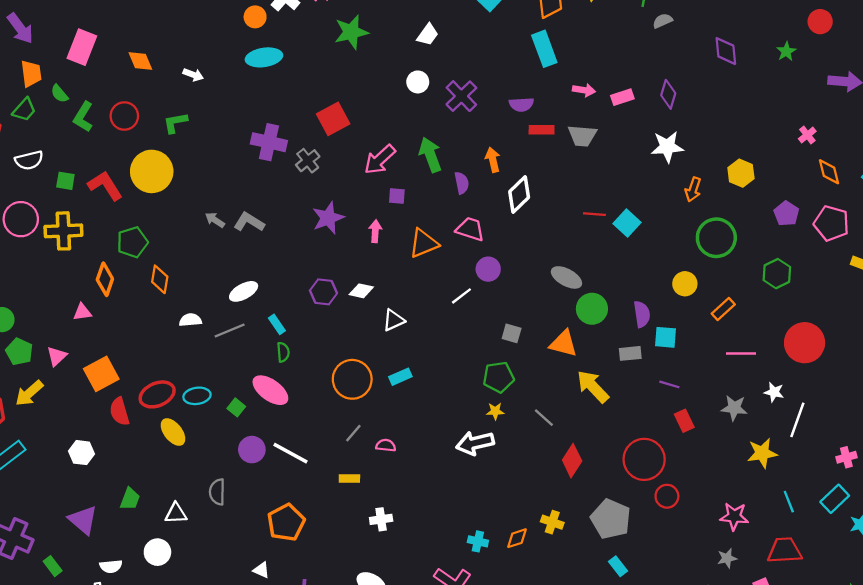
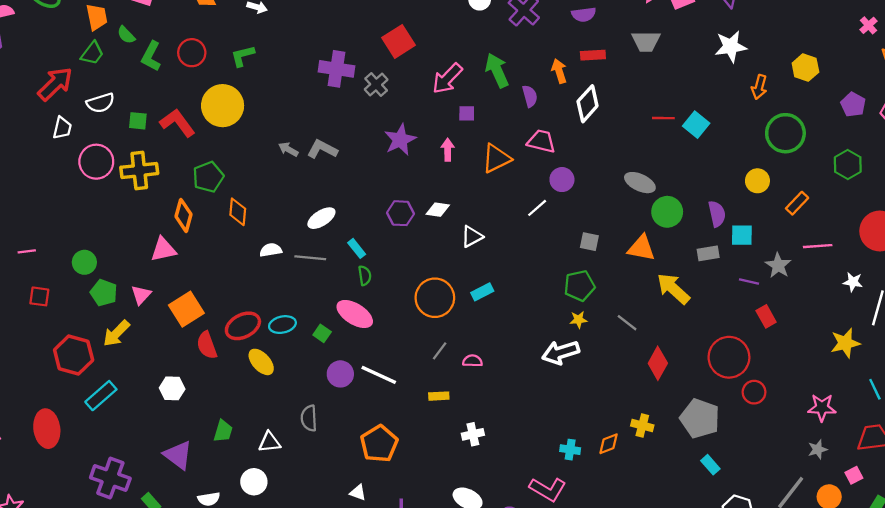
red rectangle: (542, 130) -> (593, 55), moved
pink triangle: (82, 312) -> (163, 249), size x1.4
gray line: (230, 331) -> (310, 258), turned 32
gray star: (734, 408) -> (778, 265), moved, turned 30

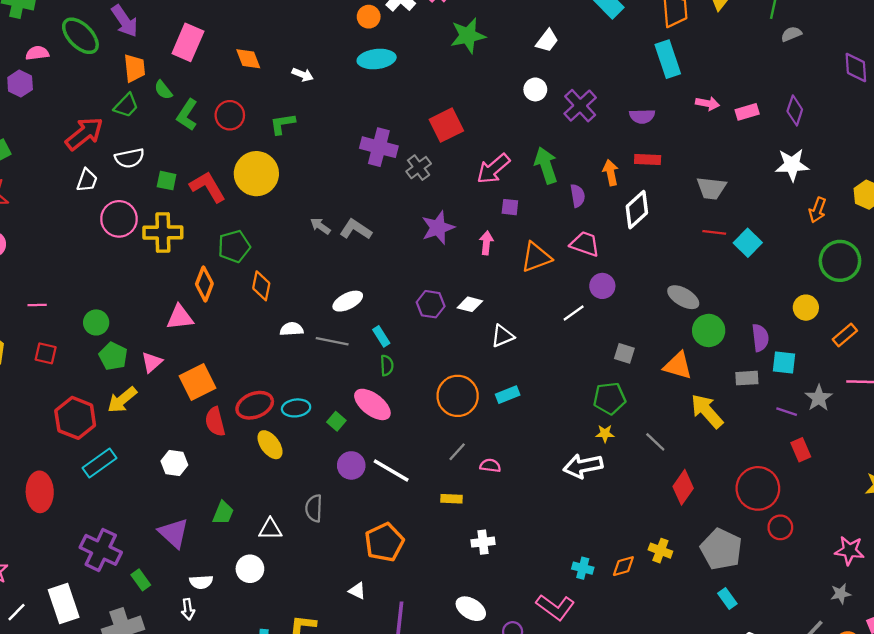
gray trapezoid: (646, 41) -> (711, 188), moved

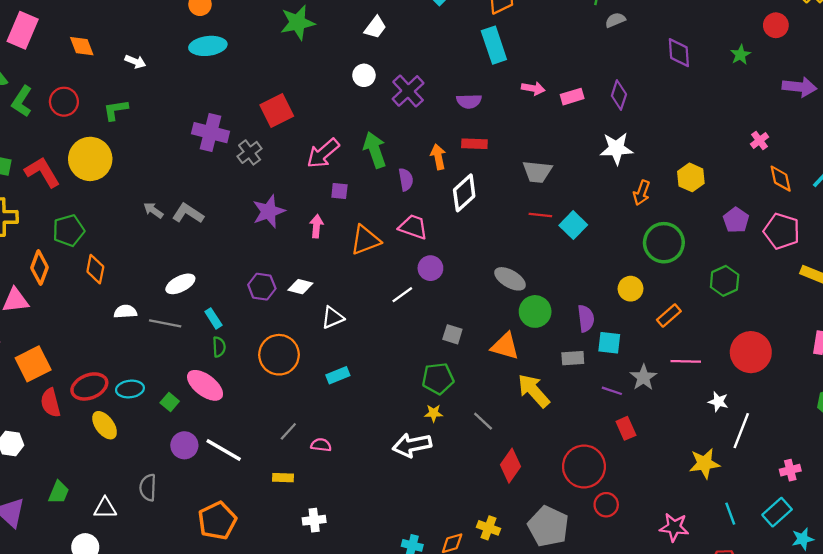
orange circle: (458, 396) -> (279, 355), moved

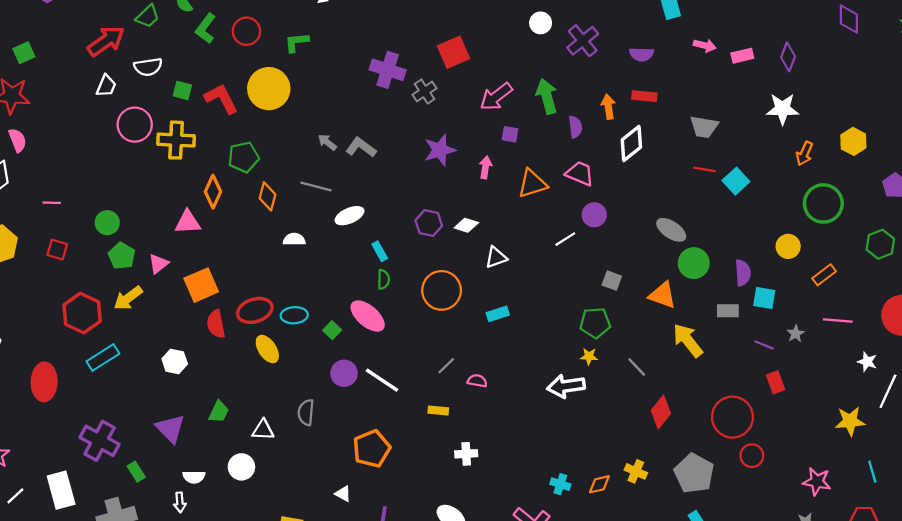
gray line: (165, 323) -> (316, 186), moved
gray star: (643, 377) -> (796, 334), size x0.7

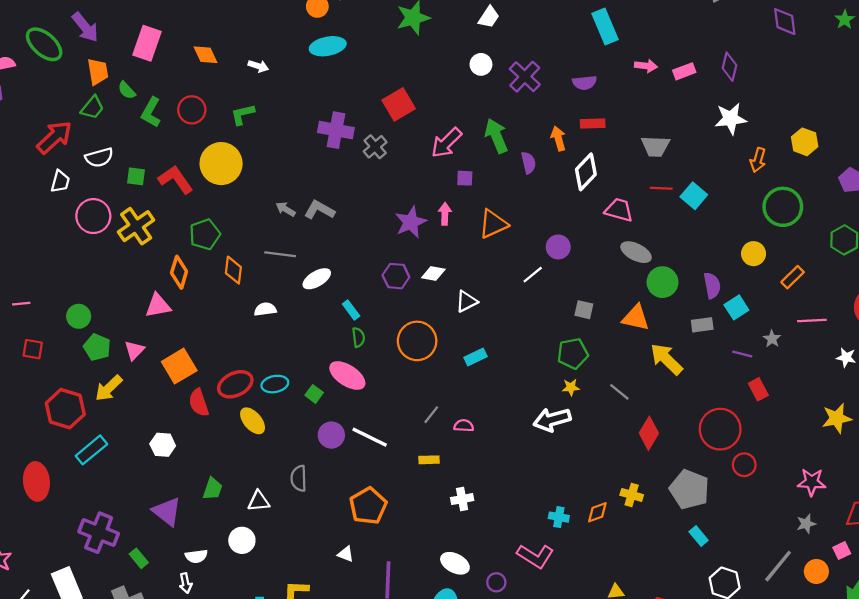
yellow cross: (176, 140) -> (136, 226), turned -30
purple star: (440, 150) -> (411, 222), moved
pink trapezoid: (580, 174) -> (619, 210), moved
cyan square: (764, 298) -> (736, 307), turned -35

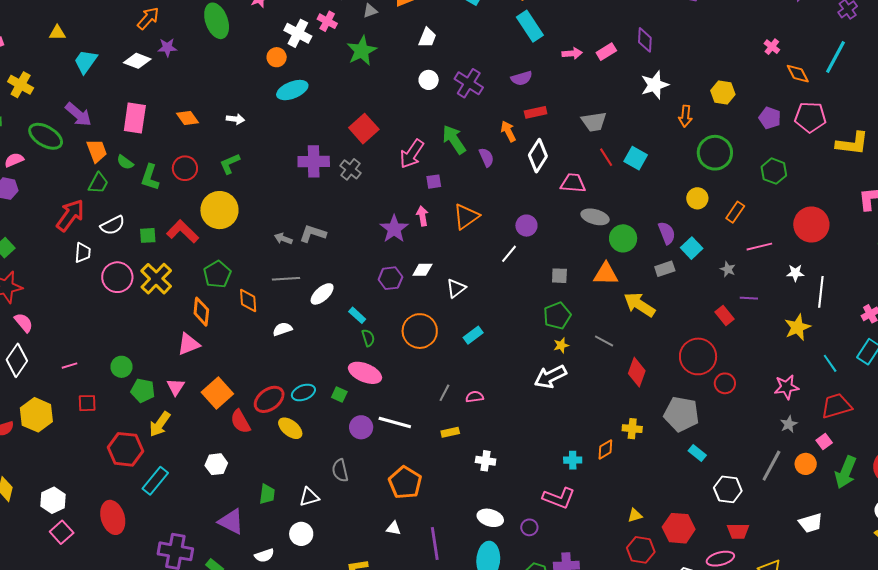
red line: (661, 188) -> (606, 157), turned 66
purple line: (742, 354) -> (749, 298), moved
white cross: (462, 499) -> (486, 461), turned 30

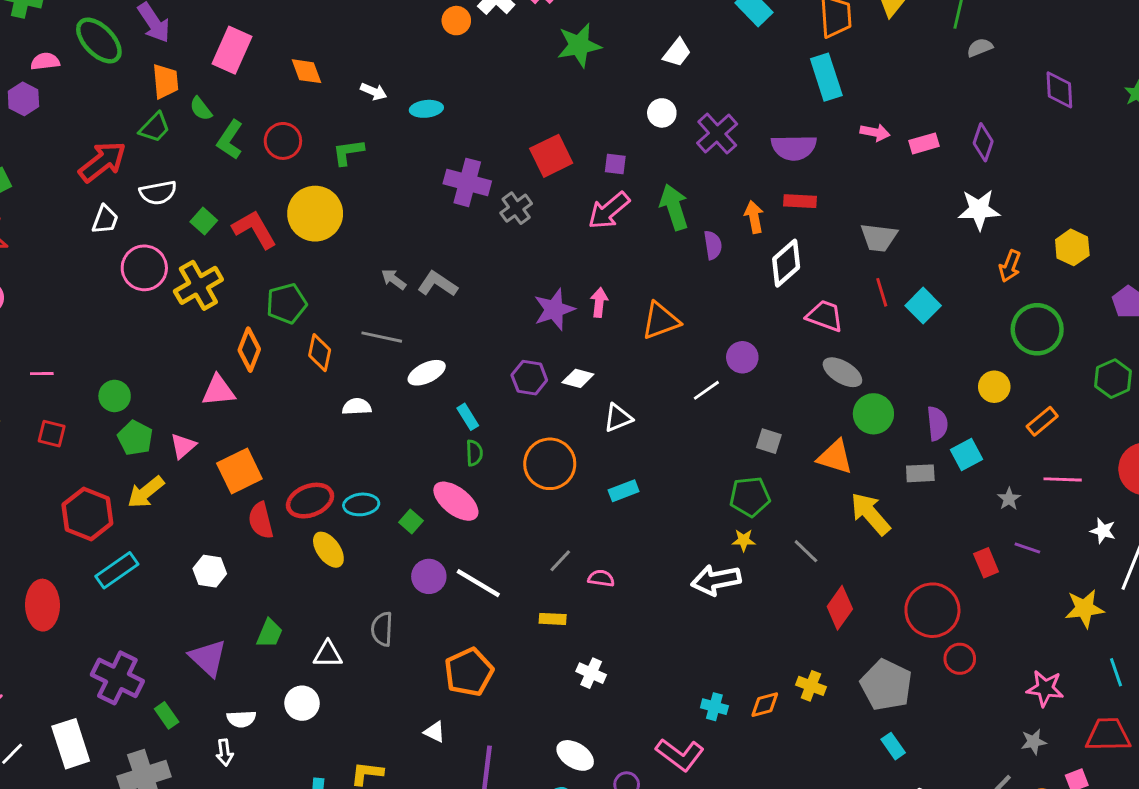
purple semicircle: (522, 78) -> (794, 147), size x1.4
cyan ellipse: (292, 90) -> (426, 109), moved, size x0.7
purple square: (434, 182) -> (615, 164), moved
green square: (148, 235) -> (204, 221), turned 30

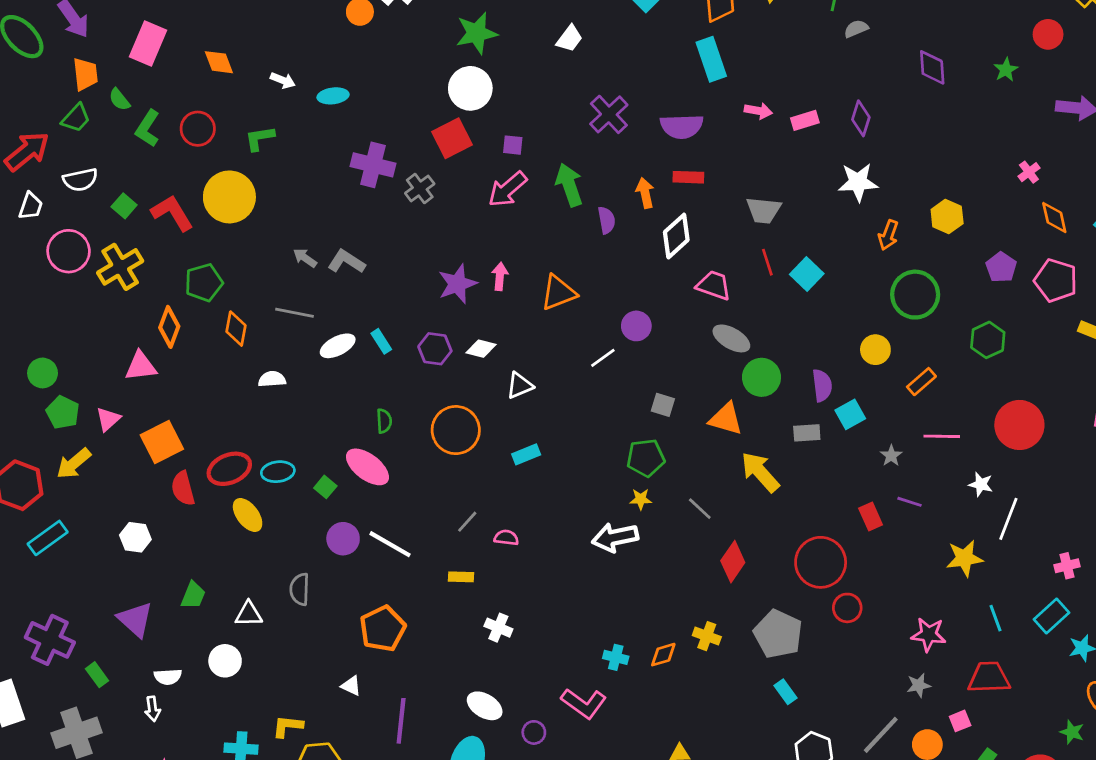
white circle: (662, 113) -> (470, 88), moved, size x1.6
cyan rectangle: (468, 417) -> (381, 341), moved

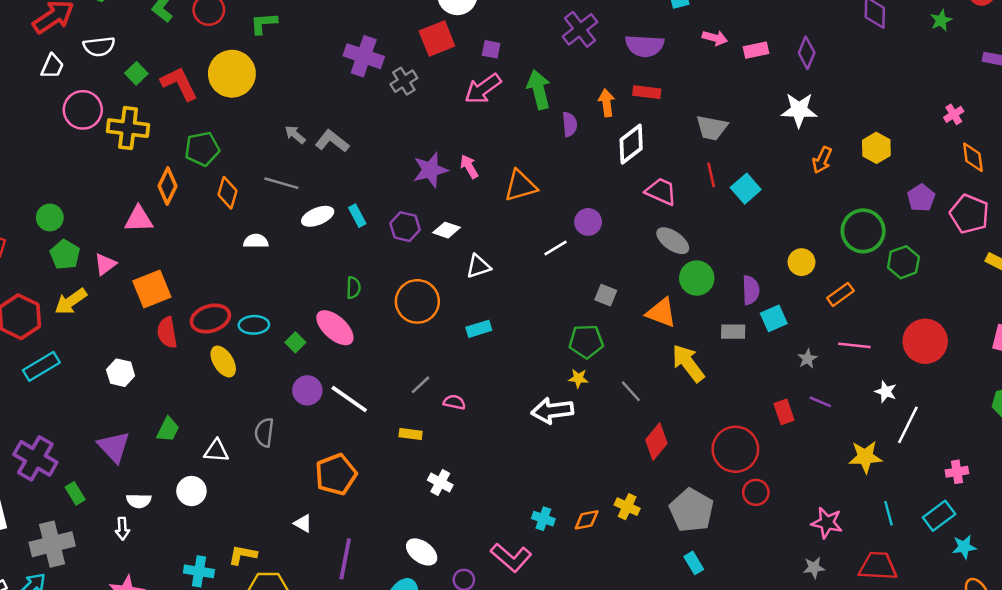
yellow cross: (120, 267) -> (128, 128), turned 33
pink arrow: (500, 276) -> (469, 167), turned -40
green circle: (915, 295) -> (863, 231), moved

